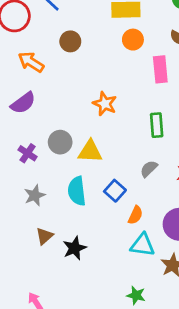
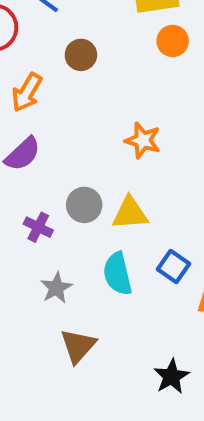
orange arrow: (31, 62) -> (27, 92), turned -85
brown triangle: (44, 236) -> (78, 346), size x1.4
black star: (74, 248) -> (171, 377), moved

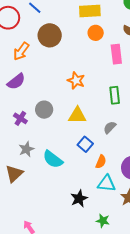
brown circle: (81, 55) -> (50, 35), size x1.5
yellow triangle: (130, 213) -> (77, 115), moved
cyan semicircle: (117, 274) -> (53, 159), moved, turned -45
brown triangle: (78, 346) -> (14, 174), moved

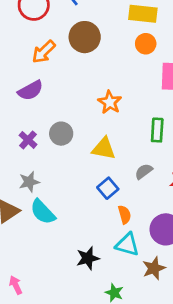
cyan semicircle: (53, 159) -> (43, 212), moved
orange semicircle: (101, 162) -> (125, 215), turned -48

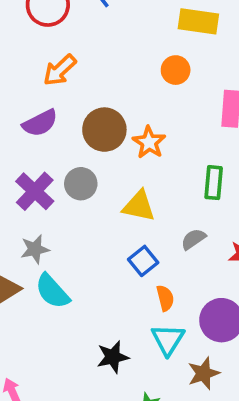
brown circle: (85, 37) -> (104, 130), moved
orange circle: (146, 44) -> (176, 70), moved
purple cross: (28, 140) -> (35, 191), size x1.5
cyan triangle: (127, 245) -> (168, 340), turned 45

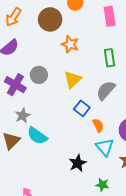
brown circle: (104, 130) -> (50, 19), moved
yellow triangle: (139, 206) -> (73, 80), turned -42
gray semicircle: (193, 239) -> (106, 90), size x1.5

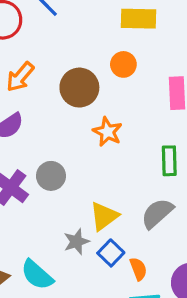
yellow triangle: (73, 80) -> (104, 216), moved
blue square: (82, 108) -> (111, 253), moved
gray star: (23, 116) -> (77, 242), moved

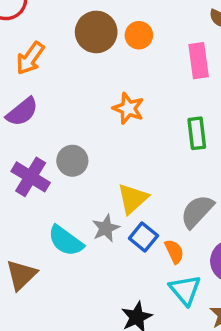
brown circle: (79, 88) -> (96, 32), moved
gray semicircle: (157, 213) -> (197, 211), moved
cyan semicircle: (37, 275) -> (66, 241), moved

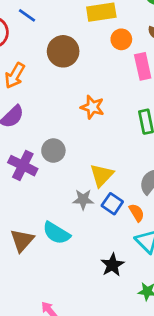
orange circle: (139, 35) -> (121, 39), moved
gray star: (106, 228) -> (83, 200), turned 30
cyan semicircle: (66, 241) -> (56, 233), moved

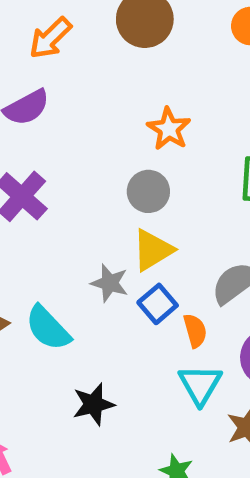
gray circle: (53, 151) -> (148, 191), moved
black star: (112, 265) -> (93, 404), moved

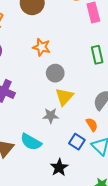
orange star: (169, 129) -> (42, 47), moved
blue square: (158, 304) -> (77, 142), moved

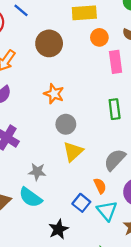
gray star: (51, 116) -> (37, 172), moved

